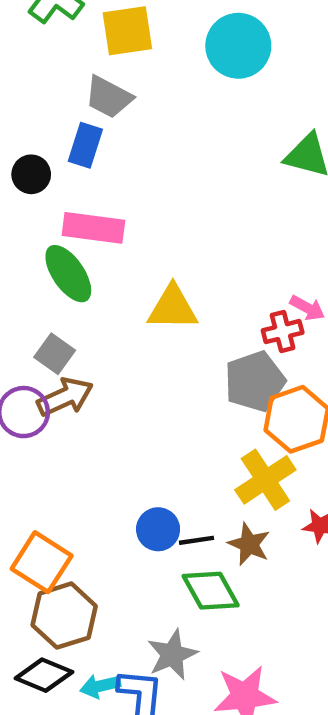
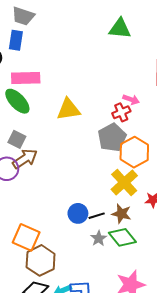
green diamond: (211, 591) -> (122, 237), moved
gray star: (172, 655) -> (99, 238), moved, size x0.7

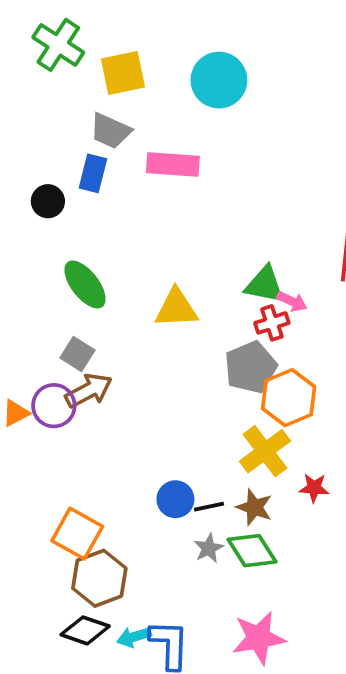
green triangle: (120, 29) -> (265, 285), moved
pink rectangle: (26, 78) -> (173, 165), moved

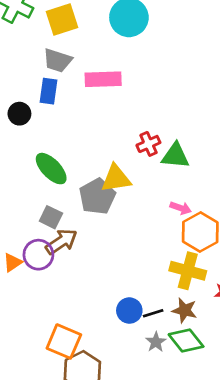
pink arrow: (292, 301) -> (181, 208), moved
red cross: (272, 323) -> (148, 144), moved
gray pentagon: (251, 367) -> (97, 196), moved
yellow cross: (265, 451) -> (188, 271), turned -32

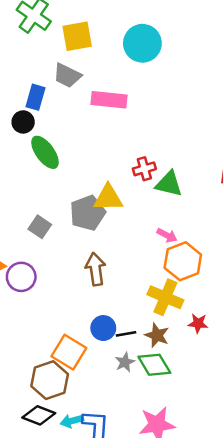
blue rectangle: (49, 91) -> (36, 97), moved
green ellipse: (51, 169) -> (45, 152), moved
brown arrow: (61, 242) -> (96, 269), moved, turned -72
purple circle: (38, 255) -> (21, 277), moved
orange square: (64, 341) -> (69, 352), moved

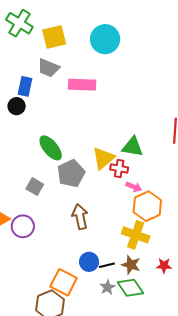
green ellipse: (45, 152) -> (51, 148), moved
red cross: (144, 169) -> (119, 168), moved, turned 30
yellow triangle: (108, 198) -> (103, 158), moved, turned -35
red star: (198, 323) -> (164, 266), moved

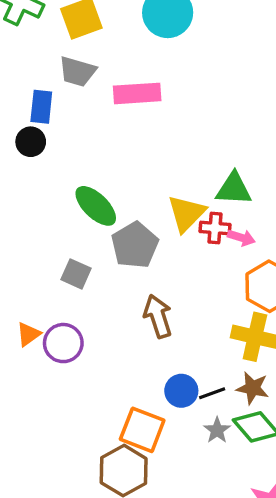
pink arrow: (134, 187) -> (241, 238), moved

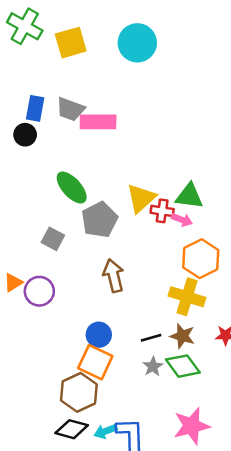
gray trapezoid: (77, 71) -> (70, 109), moved
pink rectangle: (137, 93) -> (98, 122), moved
green triangle: (234, 189) -> (189, 196), moved
blue circle: (181, 391) -> (99, 335), moved

